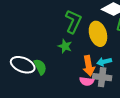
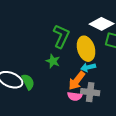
cyan arrow: (104, 62) -> (88, 67), moved
orange arrow: (89, 66) -> (77, 81), turned 48

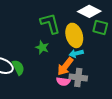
green L-shape: (61, 36) -> (50, 23), turned -40

